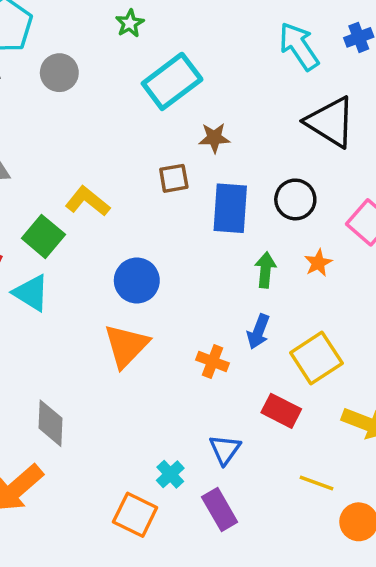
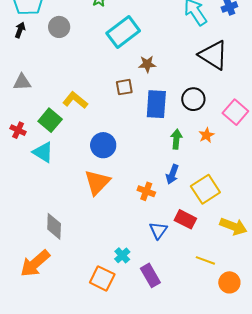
blue triangle: (225, 450) -> (158, 230), moved

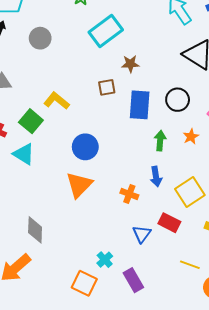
gray circle: (59, 27) -> (40, 38), moved
blue arrow: (172, 174) -> (156, 177), turned -30

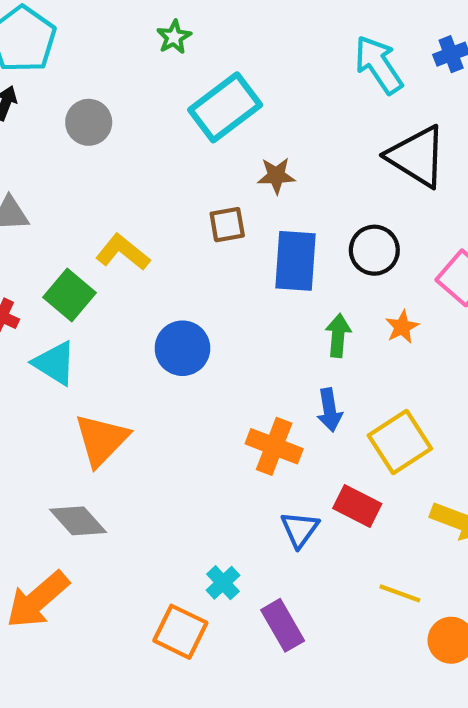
orange triangle: (79, 185) -> (101, 440), moved
orange cross: (129, 194) -> (274, 446), size x1.4
gray diamond: (35, 230) -> (78, 521), turned -44

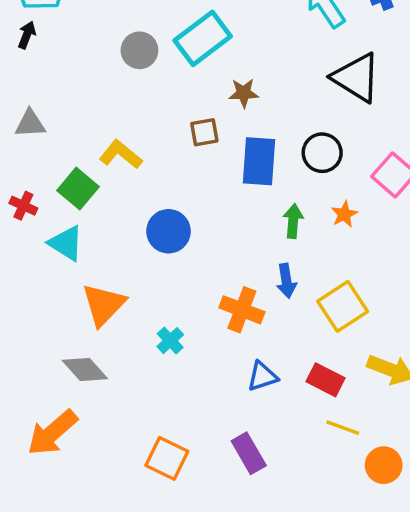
gray circle: (89, 122) -> (139, 50), moved
red rectangle: (357, 506) -> (326, 380), moved
blue triangle: (300, 529) -> (262, 376), turned 36
cyan cross: (223, 583) -> (170, 341), moved

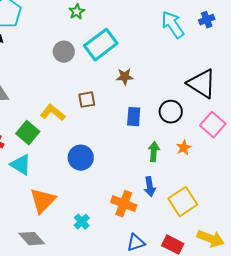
black triangle: (356, 78) -> (202, 84), moved
brown square: (204, 132) -> (87, 100), moved
blue rectangle: (259, 161) -> (134, 117), size x0.7

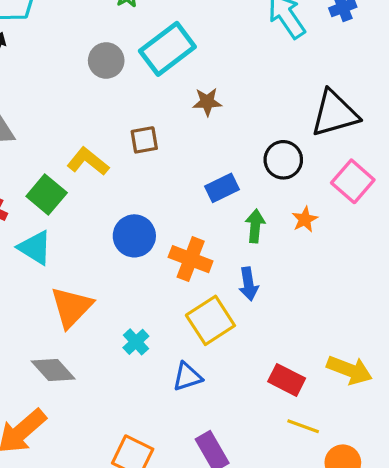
black triangle: (202, 84) -> (335, 113), turned -48
blue rectangle: (134, 117) -> (222, 188), moved, turned 60
yellow square: (183, 202) -> (210, 320), moved
orange cross: (124, 204) -> (191, 259), moved
blue triangle: (136, 243) -> (187, 377), moved

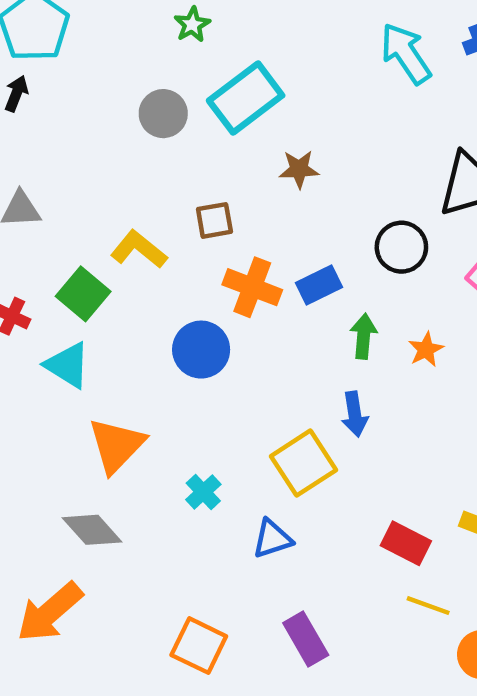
orange star: (305, 219) -> (426, 350), moved
orange cross: (191, 259) -> (252, 287), moved

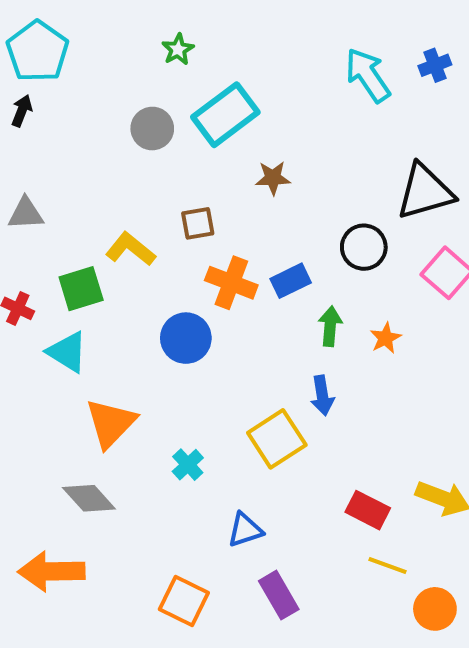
green square: (83, 294) -> (81, 289), turned 33
blue triangle: (272, 539) -> (245, 530), moved
orange arrow: (50, 612) -> (51, 571), turned 40

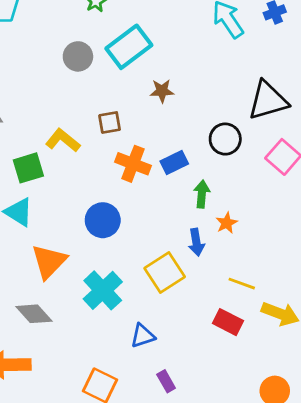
blue circle: (186, 338) -> (103, 220), moved
orange star: (386, 338) -> (227, 223), moved
cyan cross: (188, 465) -> (103, 290), size x1.8
yellow line: (388, 565) -> (242, 284), moved
purple rectangle: (279, 595) -> (166, 381), size x0.7

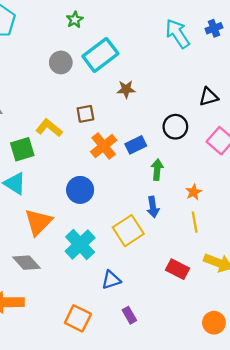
black triangle: (268, 100) -> (209, 97), size x0.6
orange cross: (133, 164) -> (104, 146), turned 30
orange star: (227, 223) -> (194, 192), moved
yellow line: (242, 284) -> (195, 222), moved, turned 60

